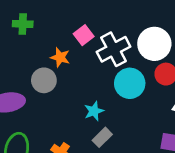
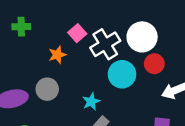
orange star: (60, 57) -> (57, 55), turned -30
gray circle: (44, 80) -> (47, 89), moved

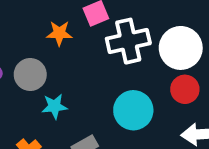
cyan circle: (122, 74) -> (133, 110), moved
cyan star: (91, 102) -> (54, 106), moved

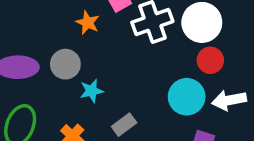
orange star: (59, 33) -> (88, 23), turned 30
cyan circle: (133, 110) -> (187, 97), moved

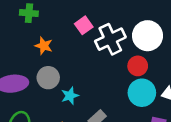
orange star: (88, 23) -> (44, 46), moved
red circle: (210, 60) -> (138, 66), moved

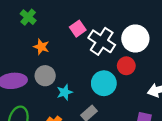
green cross: (29, 13) -> (28, 17), turned 35
white cross: (110, 39) -> (102, 41), turned -32
cyan circle: (142, 93) -> (104, 83), moved

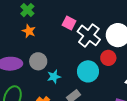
pink square: (78, 29) -> (69, 23), turned -32
orange star: (41, 47) -> (29, 31), moved

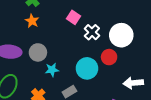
white cross: (89, 35) -> (92, 32), size x0.7

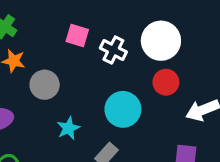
gray circle: (38, 52) -> (45, 85), moved
red circle: (109, 57) -> (166, 82), moved

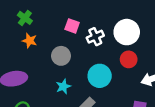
white cross: (113, 50) -> (95, 37), turned 35
gray circle: (45, 85) -> (61, 56), moved

